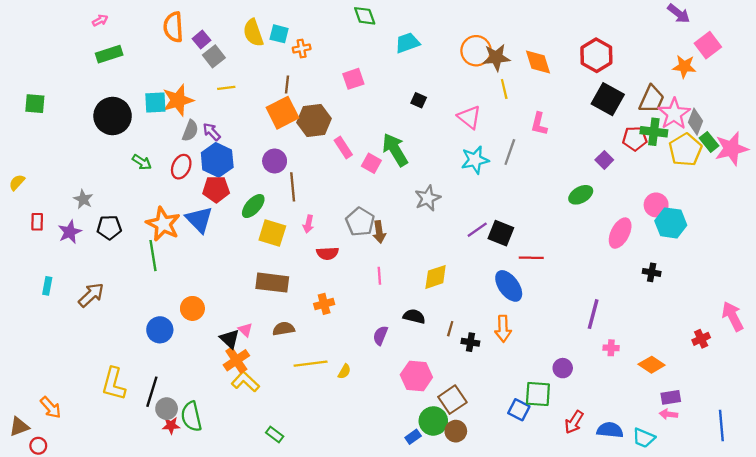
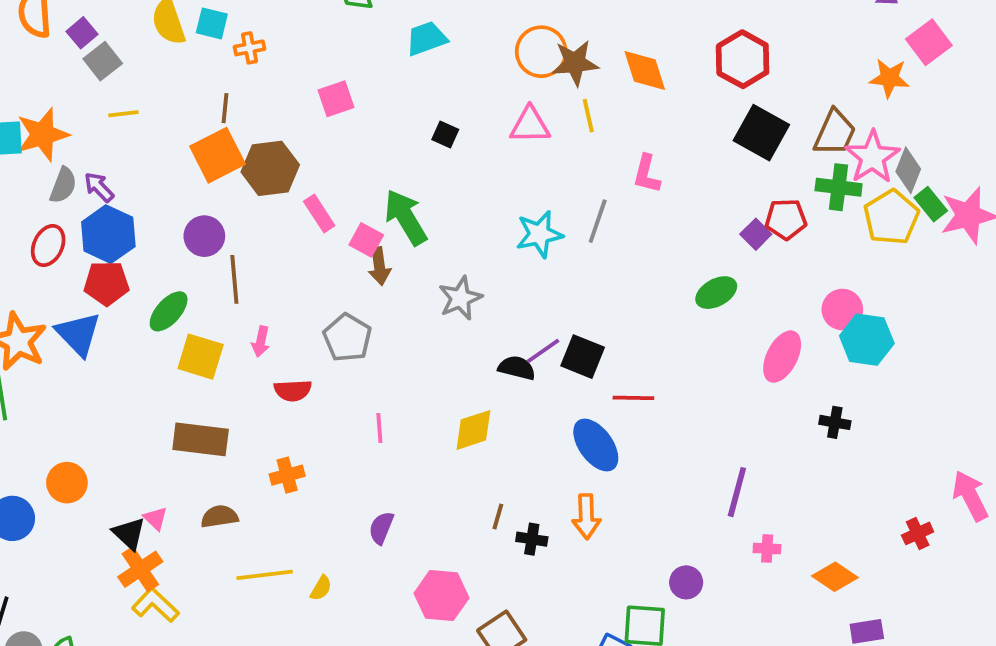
pink triangle: (469, 117) -> (530, 125), moved, turned -40
red pentagon: (635, 139) -> (786, 219), moved
brown arrow: (379, 232) -> (379, 266), moved
black semicircle: (414, 316) -> (517, 368), moved

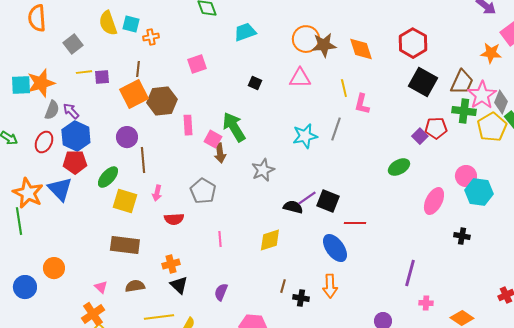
purple square: (82, 33) -> (102, 77), moved, turned 35
yellow line: (588, 116) -> (344, 88), moved
pink rectangle: (319, 214) -> (188, 125), turned 30
black triangle: (129, 533) -> (179, 285), moved

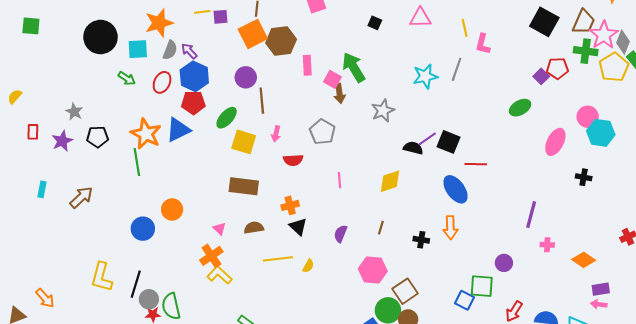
cyan square: (21, 85) -> (138, 49), moved
blue triangle: (60, 189) -> (178, 130), turned 48
brown line: (283, 286) -> (381, 228), moved

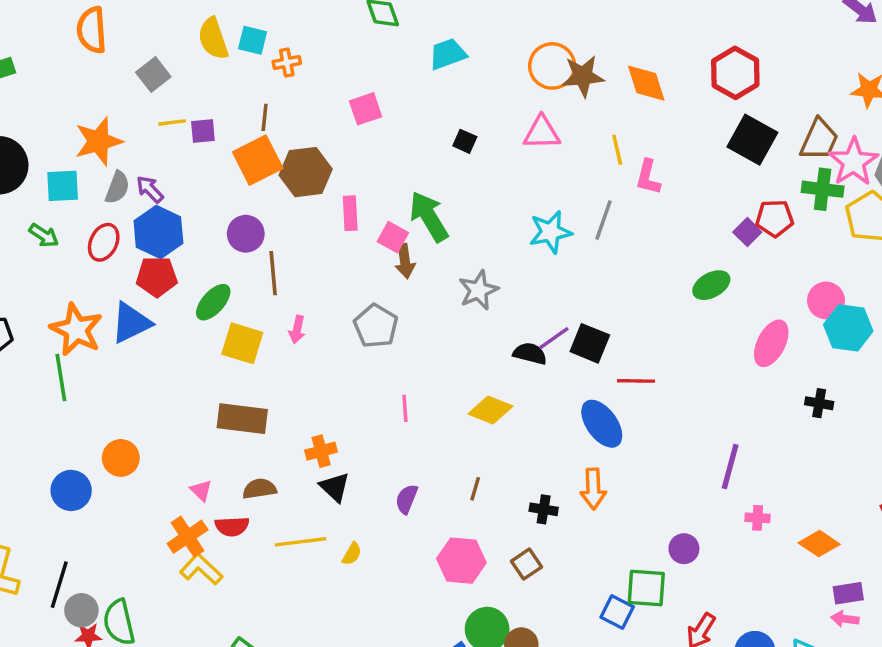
red semicircle: (293, 160) -> (232, 526), moved
yellow diamond: (390, 181) -> (491, 410), turned 40
brown square: (405, 291) -> (526, 564), moved, size x0.7

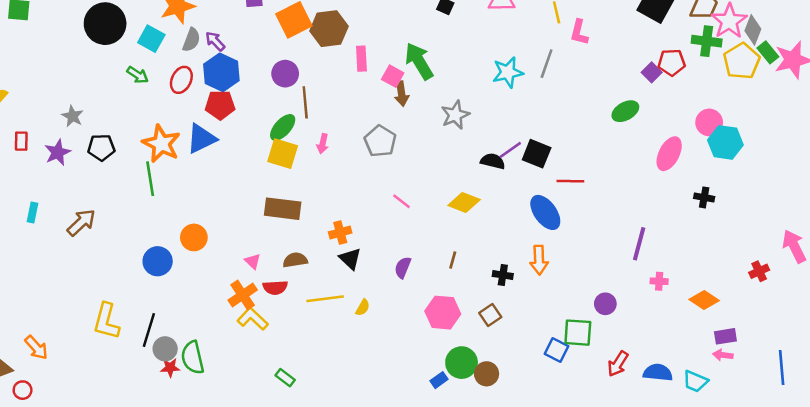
cyan square: (63, 186) -> (151, 39), turned 32
green ellipse: (213, 302) -> (283, 127), moved
pink line: (405, 408) -> (401, 201), turned -48

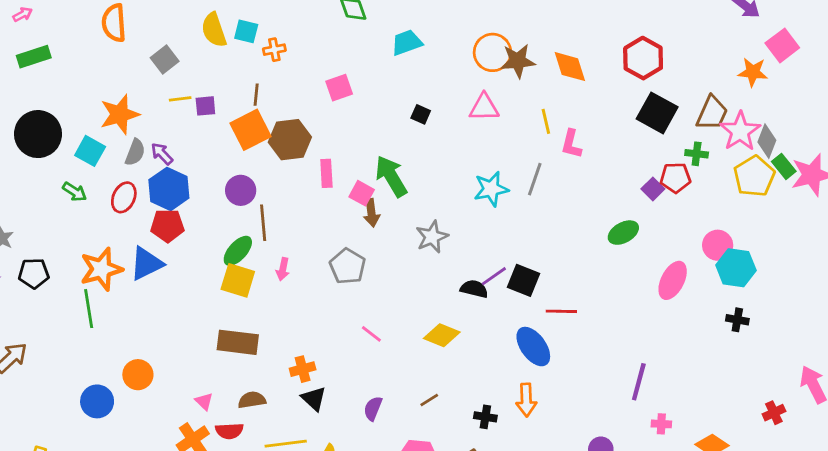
green cross: (707, 41) -> (697, 154), moved, size x0.7
orange star: (161, 144) -> (101, 269), turned 30
black cross: (704, 197) -> (737, 320), moved
brown line: (453, 260) -> (429, 400), turned 42

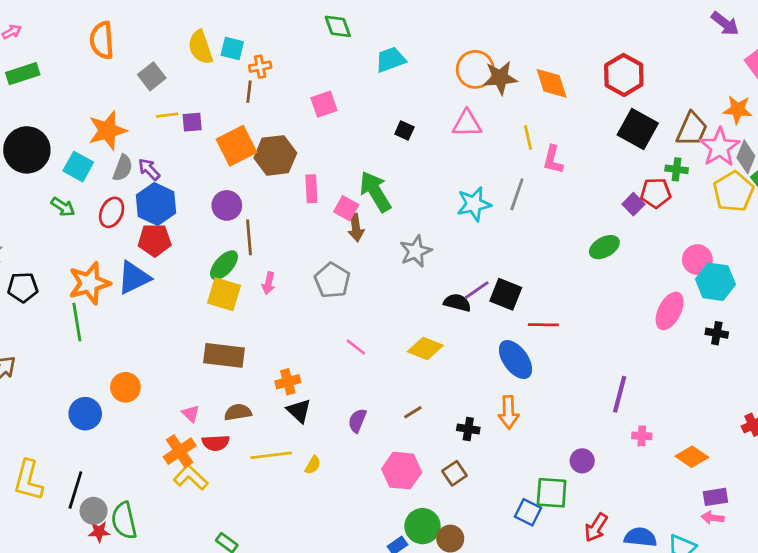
orange star: (753, 72) -> (738, 110), moved
brown line: (256, 95) -> (249, 92), moved
pink ellipse: (673, 280) -> (670, 311), moved

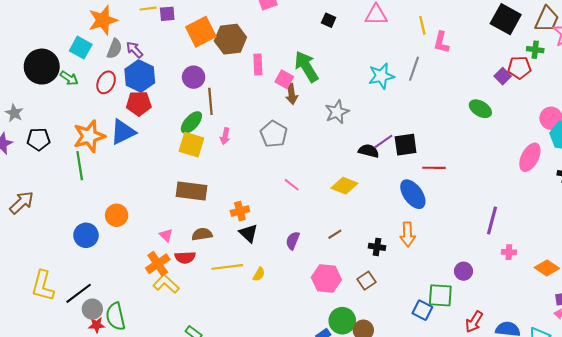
black circle: (27, 150) -> (42, 67), moved
green ellipse: (604, 247) -> (480, 109), turned 60
black square: (506, 294) -> (406, 145), turned -30
black line: (75, 490) -> (79, 293), turned 36

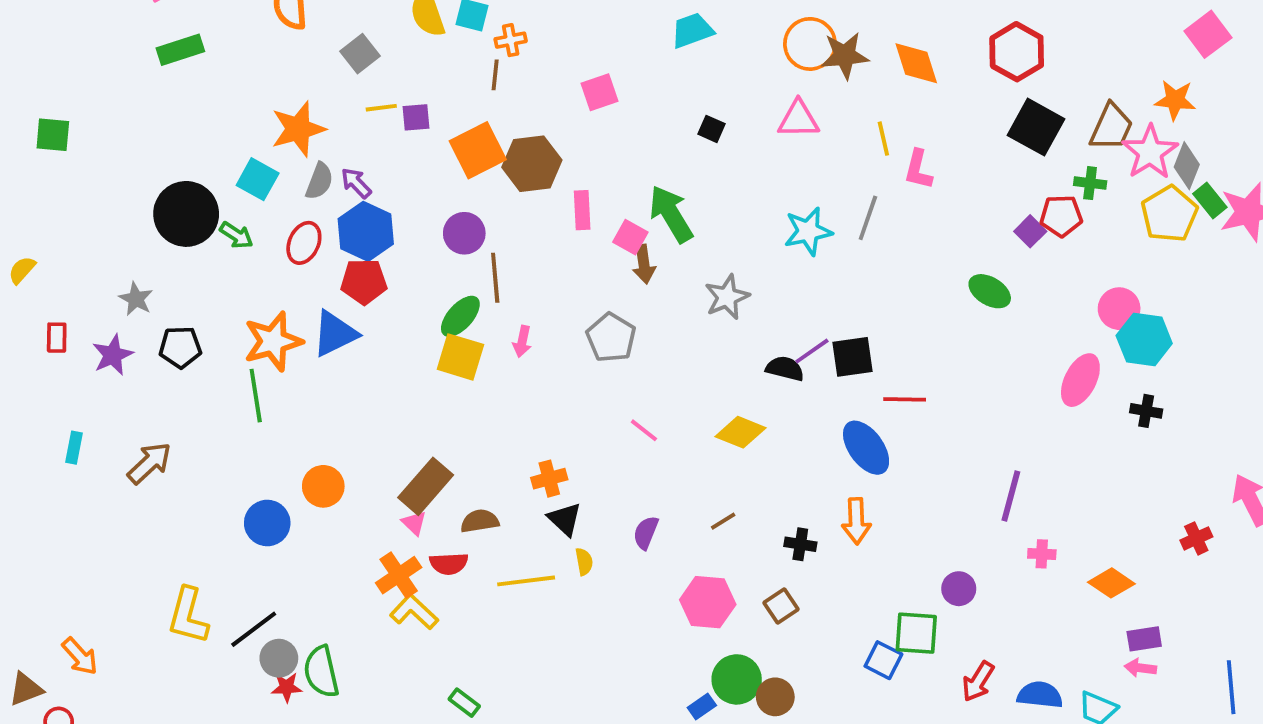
brown rectangle: (191, 191) -> (426, 486), moved, turned -56
yellow semicircle: (259, 274) -> (584, 562), moved, turned -40

